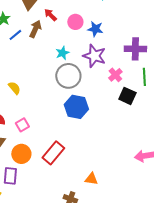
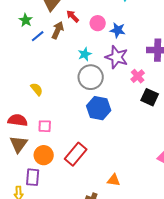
pink square: (22, 125) -> (45, 126), turned 32

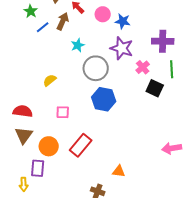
cyan star: (85, 54) -> (78, 45), moved
yellow semicircle: (37, 89) -> (50, 80), moved, turned -88
pink square: (45, 126) -> (63, 112), moved

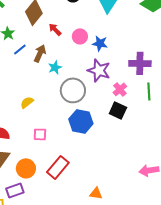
brown arrow: (63, 21) -> (40, 53), moved
black square: (155, 88) -> (118, 110), moved
purple rectangle: (38, 168) -> (15, 190), turned 66

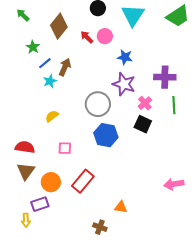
red arrow: (55, 29) -> (87, 37), moved
pink circle: (80, 36) -> (105, 36), moved
cyan star: (55, 67) -> (50, 81), moved

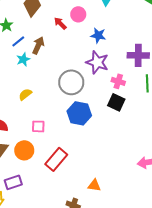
red arrow: (87, 37) -> (60, 23), moved
pink cross: (145, 103) -> (118, 81), turned -32
orange circle: (51, 182) -> (24, 150), moved

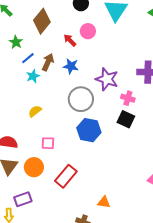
blue star: (98, 35) -> (71, 66), moved

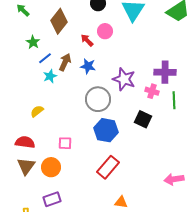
pink cross: (128, 98) -> (152, 91), moved
yellow semicircle: (35, 111) -> (37, 111), moved
red rectangle: (66, 176) -> (108, 167), moved
purple rectangle: (23, 199) -> (52, 199), moved

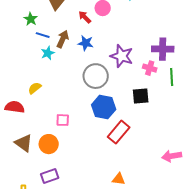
blue line: (45, 58) -> (43, 35), turned 56
black square: (143, 119) -> (141, 96), turned -30
red semicircle: (25, 142) -> (15, 107), moved
brown triangle: (26, 166) -> (24, 143), turned -30
red rectangle: (108, 167) -> (119, 132), moved

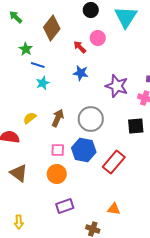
brown arrow: (63, 39) -> (58, 118), moved
gray circle: (96, 76) -> (91, 119), moved
blue hexagon: (104, 107) -> (84, 150), moved
orange circle: (49, 144) -> (57, 174), moved
purple rectangle: (50, 176) -> (65, 206), moved

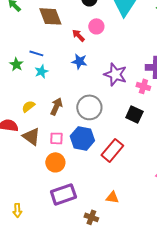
brown diamond: (52, 28) -> (50, 16), turned -60
green star: (26, 49) -> (16, 64), moved
black square: (136, 126) -> (134, 114), turned 30
brown triangle: (19, 173) -> (31, 136), moved
purple rectangle: (65, 206) -> (63, 194), size x1.4

